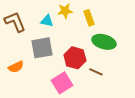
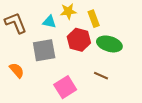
red hexagon: (75, 58) -> (79, 40), moved
orange semicircle: (16, 67) -> (17, 70), turned -105

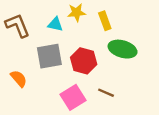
red hexagon: (79, 40) -> (84, 61), moved
brown line: (101, 76) -> (106, 93), moved

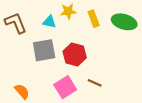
green ellipse: (123, 49) -> (124, 22), moved
orange semicircle: (19, 79) -> (22, 91), moved

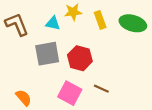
pink square: (65, 87) -> (70, 93), turned -30

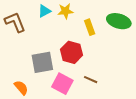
yellow rectangle: (100, 20) -> (90, 27), moved
cyan triangle: (53, 23) -> (44, 11), moved, turned -40
gray square: (47, 54) -> (42, 62), moved

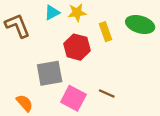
red hexagon: (71, 52) -> (77, 47), moved

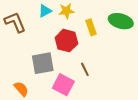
brown line: (107, 94) -> (85, 69), moved, turned 40

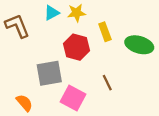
green ellipse: (121, 21) -> (139, 45), moved
brown line: (85, 69) -> (107, 83), moved

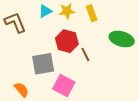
yellow rectangle: (105, 32) -> (92, 13), moved
brown line: (107, 83) -> (85, 54), moved

